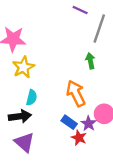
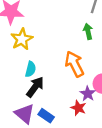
black arrow: (20, 116) -> (35, 87), moved, turned -45
blue rectangle: (69, 122) -> (46, 116), moved

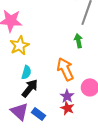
purple star: (88, 94) -> (67, 96), moved

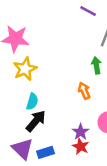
orange arrow: (65, 69) -> (84, 91), moved, size x0.6
blue rectangle: (39, 114) -> (45, 152), turned -56

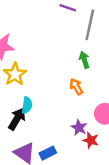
black arrow: (36, 121) -> (17, 119), moved
red star: (81, 146) -> (91, 140), moved

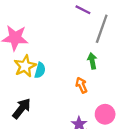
cyan semicircle: (27, 105) -> (40, 70), moved

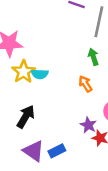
cyan semicircle: (40, 70) -> (40, 74), turned 84

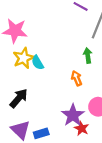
cyan semicircle: (40, 74) -> (38, 63), turned 48
purple star: (88, 125) -> (73, 115), size x1.5

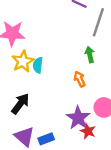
cyan semicircle: (38, 63) -> (38, 65), turned 40

